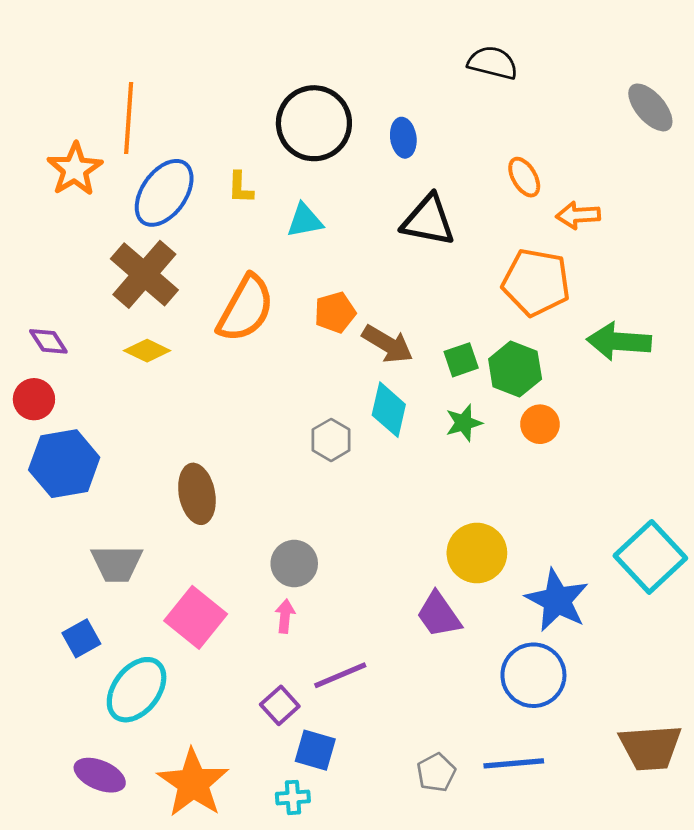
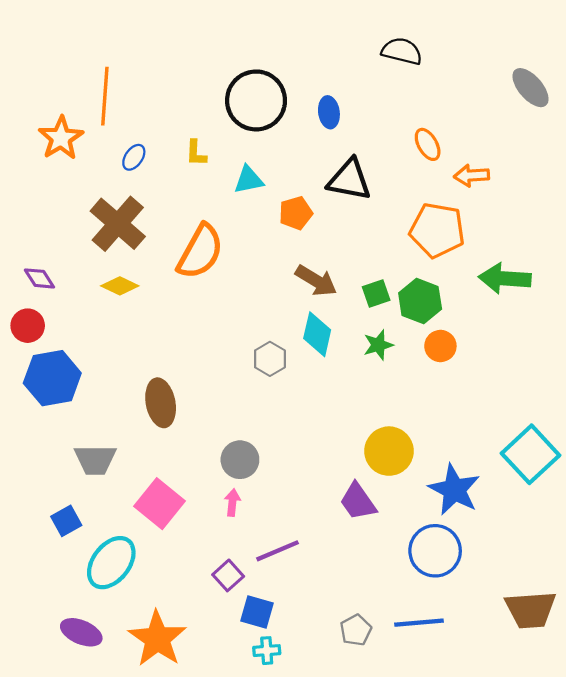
blue ellipse: (164, 193) -> (134, 157), size x0.5
orange pentagon: (335, 312) -> (296, 213), moved
cyan cross: (293, 797) -> (267, 651), moved

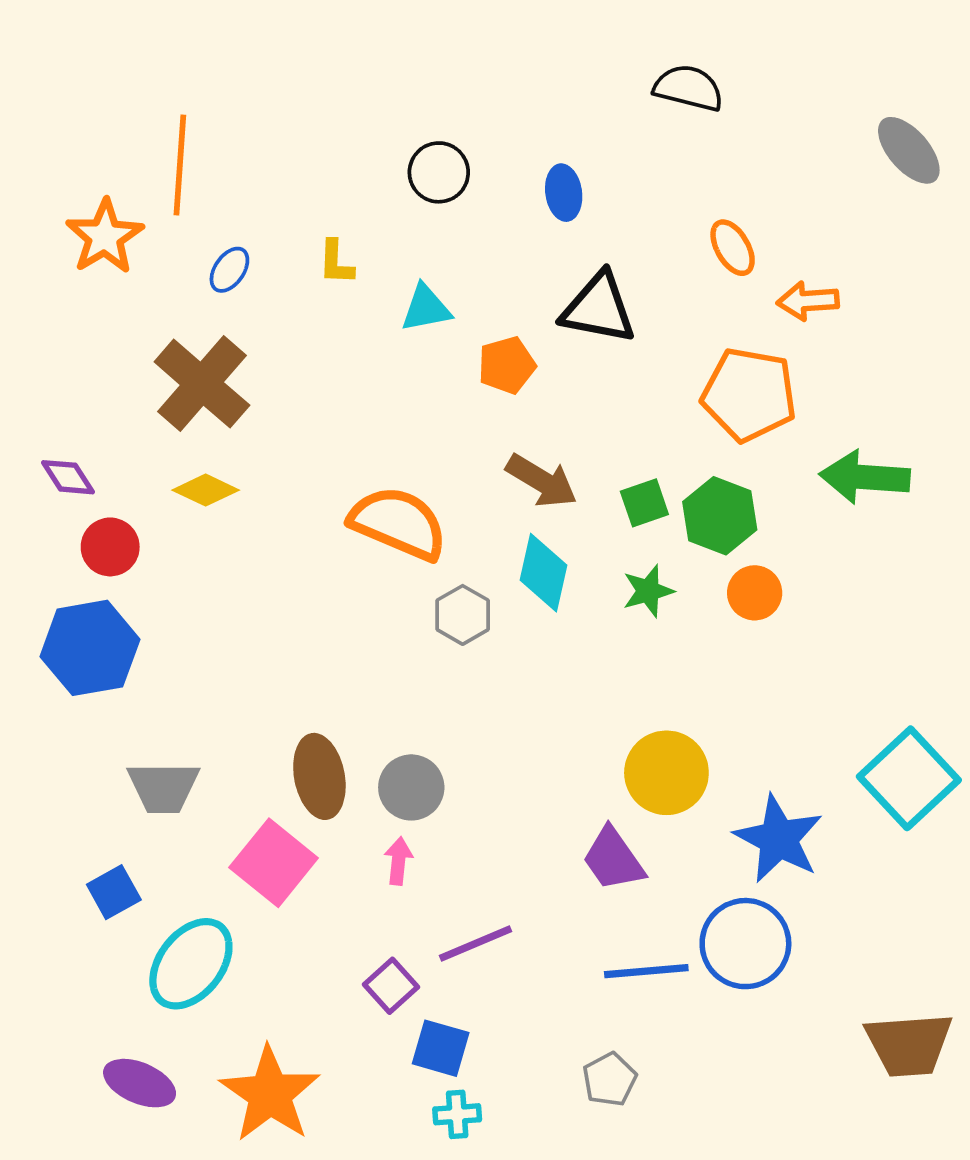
black circle: (256, 100) -> (439, 172), size x0.6
orange semicircle: (200, 252) -> (398, 523), moved, turned -96
red circle: (28, 326) -> (110, 547), moved
brown ellipse: (161, 403) -> (319, 776), moved
blue line: (419, 623) -> (646, 971), moved

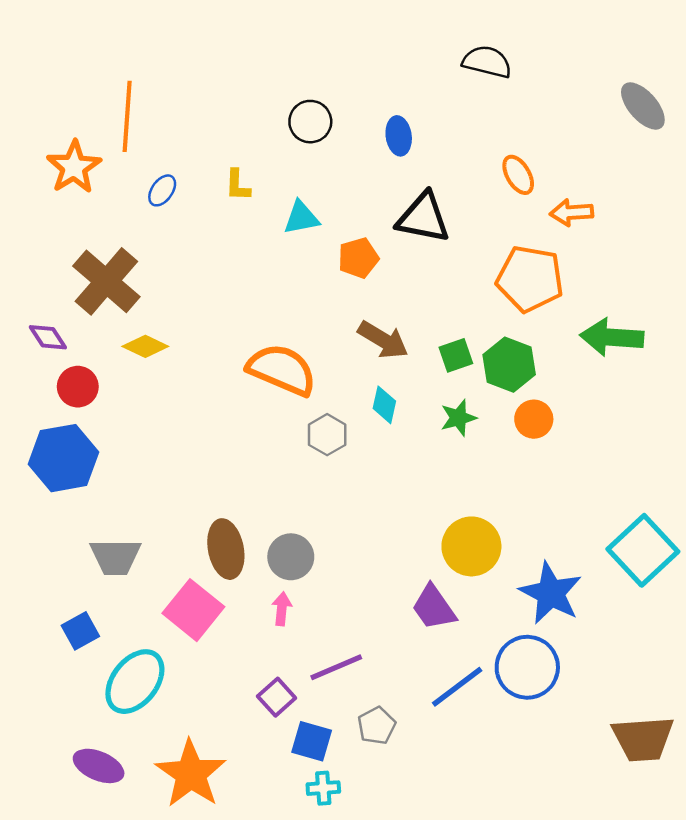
brown cross: (202, 384) -> (106, 281), moved
cyan diamond: (543, 573) -> (384, 405), size x0.7
blue line: (646, 971) -> (457, 687), turned -32
gray pentagon: (610, 1079) -> (377, 726), moved

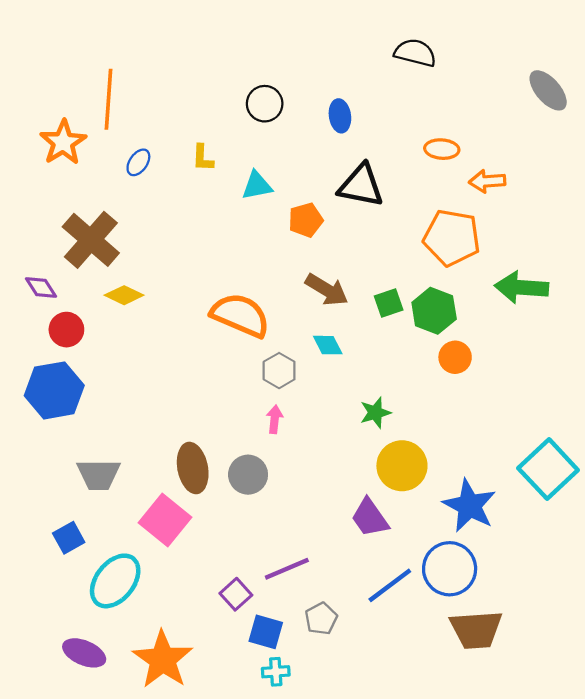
orange ellipse: (518, 175) -> (442, 149), turned -56
cyan diamond: (384, 405) -> (328, 345), turned -40
green star: (458, 418) -> (375, 413), moved
pink arrow: (282, 609) -> (275, 419), moved
brown trapezoid: (643, 739) -> (476, 630), moved

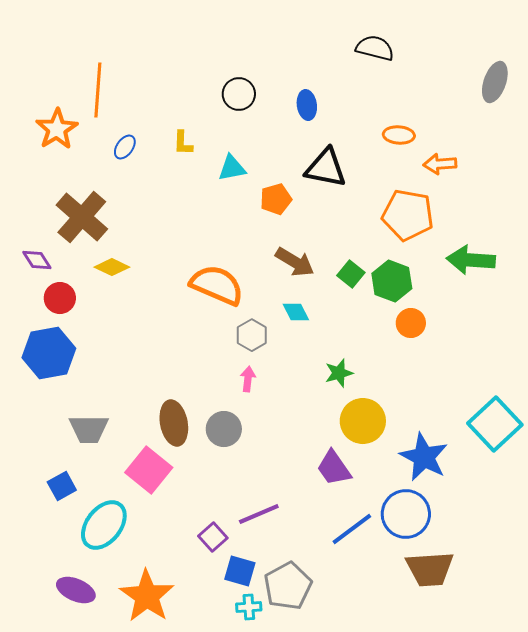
gray ellipse: (548, 90) -> (495, 82), turned 60
green square: (389, 303) -> (351, 274), turned -32
gray pentagon: (321, 619) -> (288, 586), moved, size x1.6

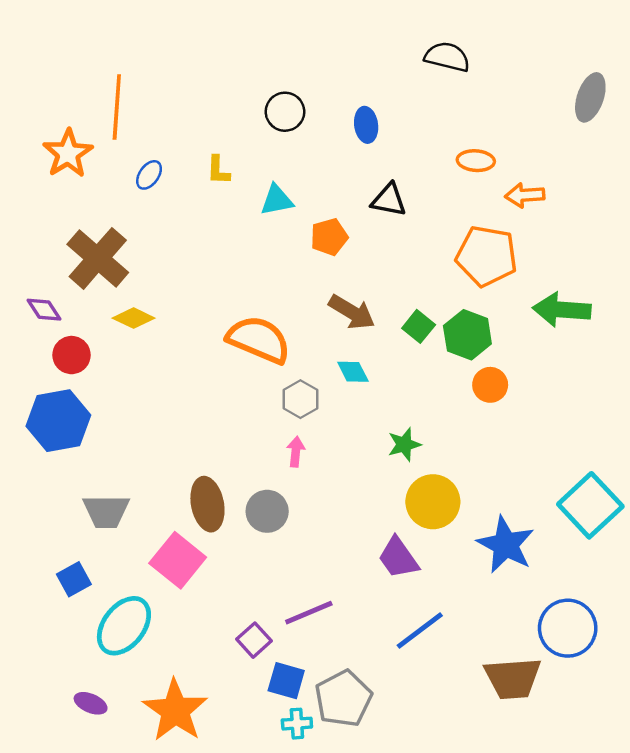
black triangle: (326, 168) -> (389, 200), size x0.7
blue circle: (406, 514) -> (568, 628), moved
purple ellipse: (76, 590) -> (91, 703), size x0.7

